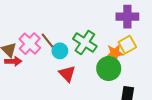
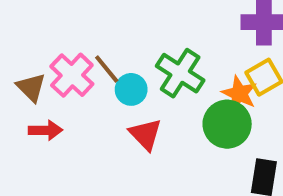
orange star: (115, 53) -> (239, 94), turned 30
red arrow: (13, 61) -> (45, 130), moved

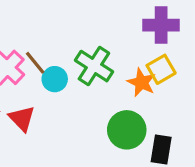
green circle: (227, 124) -> (127, 130), moved
red triangle: (145, 134) -> (22, 118), moved

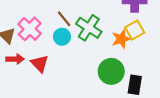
brown line: (35, 63) -> (64, 19), moved
orange star: (141, 82) -> (121, 39), turned 30

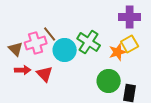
brown line: (64, 19) -> (50, 34), moved
pink cross: (30, 29) -> (36, 43), turned 30
cyan circle: (62, 37) -> (65, 50), size x1.5

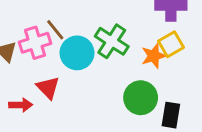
red arrow: (23, 70) -> (21, 105), moved

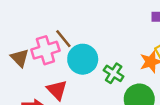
green cross: (112, 41) -> (114, 73), moved, size x0.7

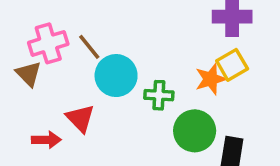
pink cross: (45, 50) -> (48, 43), moved
green cross: (114, 73) -> (159, 95), turned -30

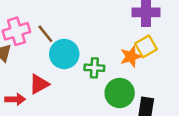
red triangle: (80, 118) -> (39, 84), turned 45

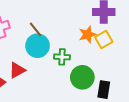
brown line: (45, 34) -> (35, 29), moved
orange star: (131, 56) -> (87, 34), moved

